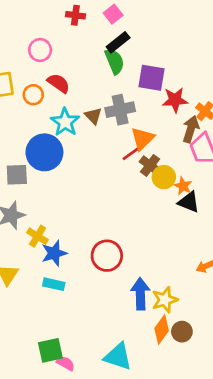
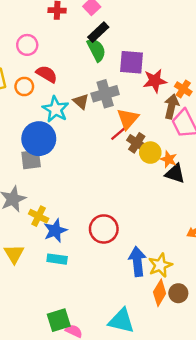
gray square: (17, 175) -> (31, 159), moved

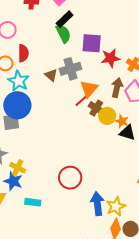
red semicircle: (47, 74) -> (23, 53), turned 60
brown arrow: (171, 106) -> (117, 88), moved
cyan star: (56, 109) -> (19, 81), moved
blue star: (55, 231) -> (13, 181), moved, turned -30

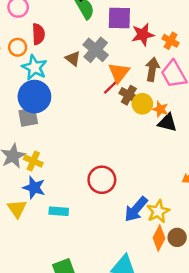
gray cross: (70, 69) -> (96, 50), turned -30
yellow cross: (18, 168) -> (33, 161), moved
blue arrow: (97, 204) -> (136, 209), turned -130

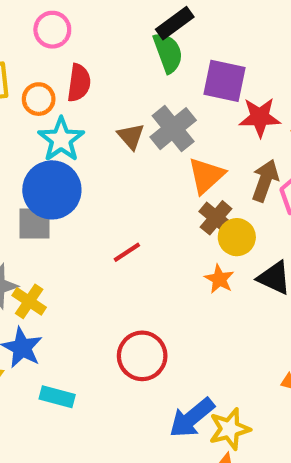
red line: (110, 87) -> (127, 252), moved
orange star: (160, 109) -> (219, 279), moved

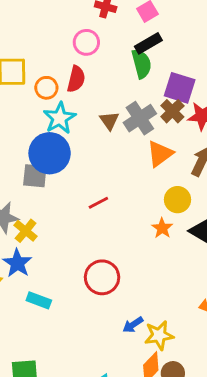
pink circle: (52, 30) -> (86, 42), moved
brown cross: (216, 218) -> (172, 111), moved
blue arrow: (192, 418) -> (133, 325), size x0.6

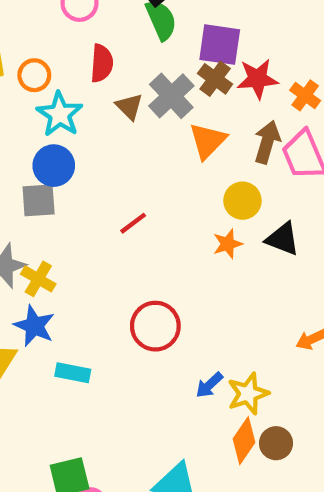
red semicircle: (76, 79) -> (102, 63), moved
blue circle: (50, 153) -> (54, 166), size x0.7
orange star: (162, 228) -> (228, 244), turned 30

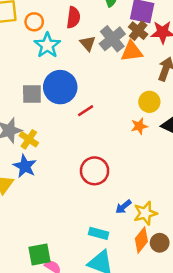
orange triangle: (208, 141) -> (132, 51), moved, turned 35
blue circle: (54, 166) -> (60, 87), moved, size x1.4
cyan rectangle: (73, 373) -> (99, 233), moved

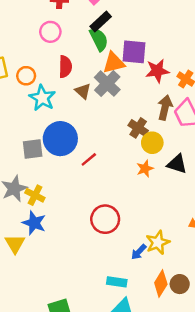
brown cross: (138, 31) -> (138, 128), moved
orange triangle: (132, 51) -> (114, 63), moved
yellow star: (145, 213) -> (158, 242), moved

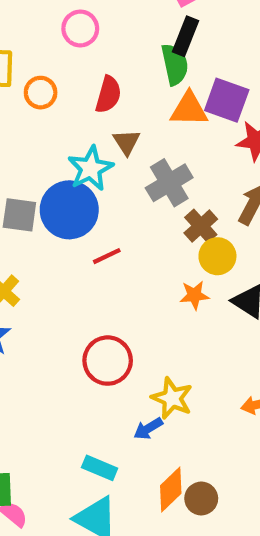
black rectangle: (101, 22) -> (186, 36), turned -40
pink circle: (50, 32) -> (80, 28), moved
gray cross: (107, 84) -> (169, 183), moved
cyan star: (42, 98) -> (91, 168), moved
yellow star: (158, 242) -> (172, 398), moved, turned 30

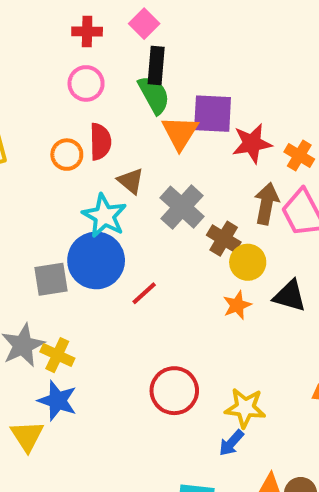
pink circle: (80, 28) -> (86, 83), moved
orange circle: (41, 93) -> (67, 155), moved
orange triangle: (189, 109) -> (180, 133), turned -42

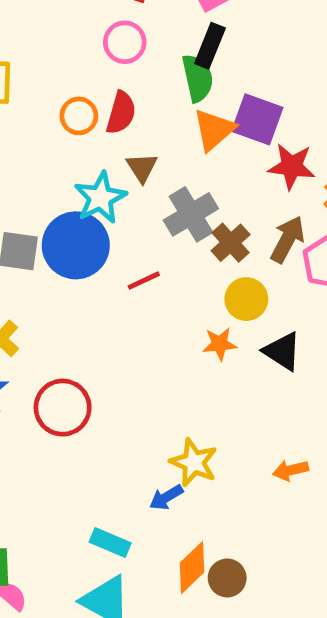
brown cross: (224, 239) -> (231, 243), moved
red line: (144, 293) -> (144, 281), moved
red circle: (174, 391) -> (63, 408), moved

